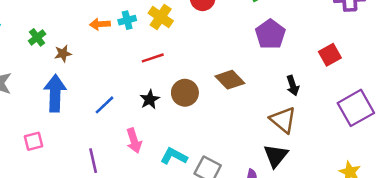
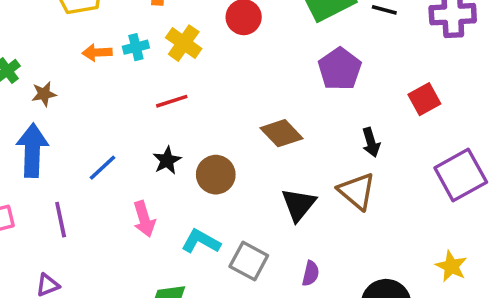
brown circle: (185, 93) -> (216, 175), moved
black triangle: (276, 156) -> (299, 205), moved
purple line: (93, 161) -> (61, 220), moved

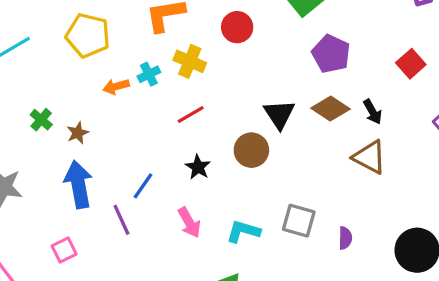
brown diamond: (282, 133) -> (330, 109), moved
brown circle: (216, 175) -> (251, 150), moved
black triangle: (299, 205) -> (279, 114), moved
purple line: (61, 220) -> (121, 220), moved
gray square: (249, 261) -> (299, 221), moved

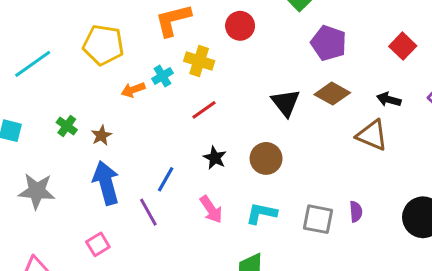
black arrow: (373, 112) -> (389, 99), moved, turned 140
brown circle: (251, 150) -> (266, 158), moved
gray square: (299, 221) -> (318, 219), moved

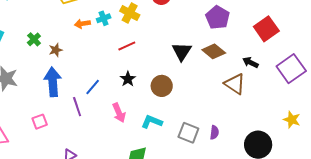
red square: (403, 46) -> (266, 29), size x1.4

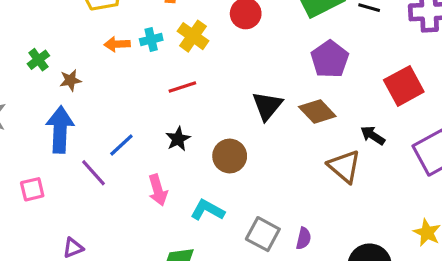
purple line: (77, 107) -> (94, 173), turned -30

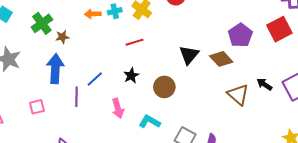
purple pentagon: (330, 59) -> (240, 35), moved
green cross: (38, 60) -> (42, 23), size x1.5
red square: (404, 86) -> (279, 29), moved
black arrow: (373, 135) -> (264, 84), moved
purple line: (94, 173) -> (77, 97), turned 42

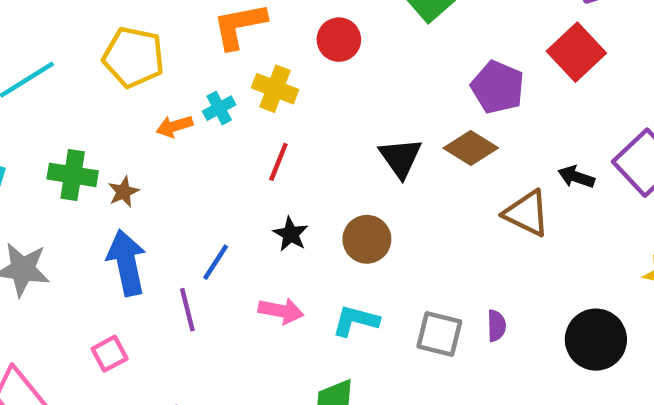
green cross: (42, 23) -> (73, 175), turned -30
red line: (134, 42) -> (278, 162), turned -36
pink arrow: (118, 108) -> (281, 311), turned -48

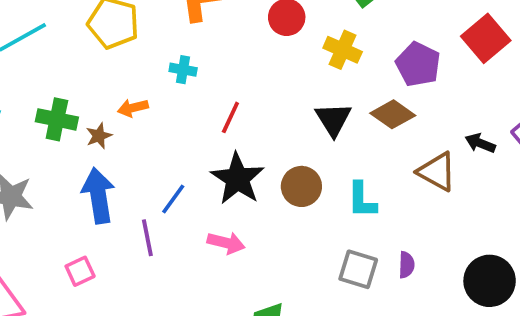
yellow cross: (275, 89) -> (343, 50), moved
cyan cross: (219, 108) -> (183, 70), turned 35
orange arrow: (174, 126) -> (133, 108), moved
black star: (291, 234) -> (238, 179), size x1.8
cyan L-shape: (356, 321) -> (362, 200), moved, turned -108

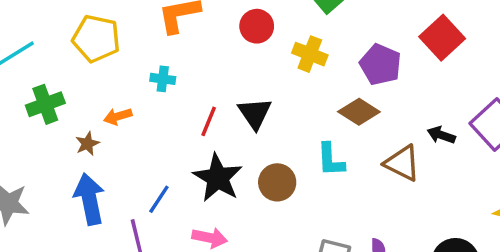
green cross: (57, 119) -> (45, 104), moved, turned -30
black triangle: (333, 119) -> (255, 113), moved
cyan L-shape: (362, 200) -> (331, 160), moved

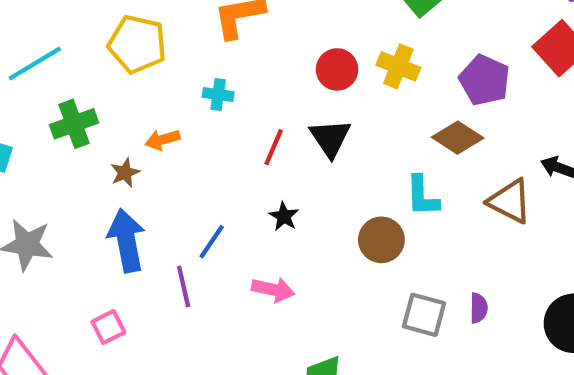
red circle: (257, 26) -> (337, 69), moved
black star: (218, 178) -> (284, 216), size x0.5
brown circle: (277, 182) -> (381, 240), moved

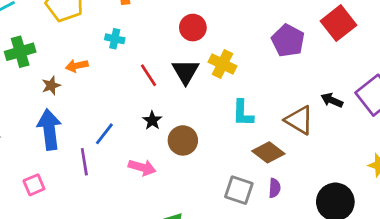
yellow cross: (398, 66) -> (222, 64), moved
brown diamond: (458, 138) -> (268, 152), moved
red line: (274, 147) -> (148, 75), turned -60
brown circle: (381, 240) -> (183, 140), moved

